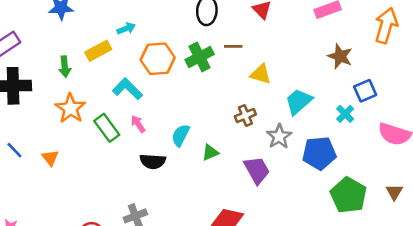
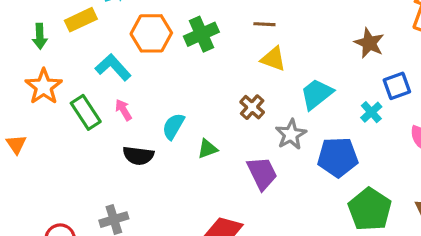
brown line: (233, 46) -> (264, 24), moved
brown cross: (245, 115) -> (252, 107), turned -30

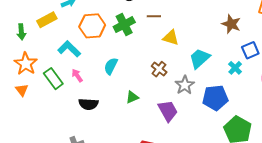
brown line: (264, 24) -> (154, 16), moved
cyan semicircle: (173, 126) -> (111, 66), moved
orange triangle: (16, 144) -> (22, 90), moved

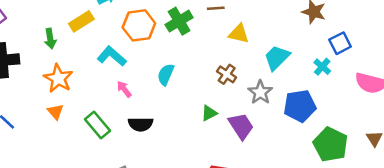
green rectangle: (53, 79) -> (97, 125), moved
green triangle: (132, 97) -> (209, 113), moved

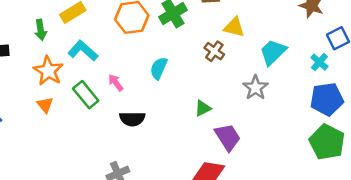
cyan L-shape: (112, 56) -> (83, 51), moved
brown cross: (227, 74) -> (214, 51), moved
blue pentagon: (300, 106) -> (327, 99), moved
green rectangle: (97, 125) -> (86, 95), moved
purple trapezoid: (241, 126) -> (228, 137), moved

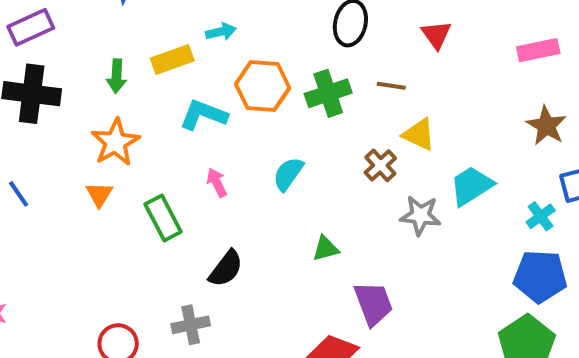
cyan L-shape: (83, 51) -> (203, 115), moved, turned -32
gray star: (255, 88) -> (420, 215), moved, turned 30
green rectangle: (86, 95) -> (163, 218), moved
green triangle: (203, 108) -> (326, 248), moved
black semicircle: (132, 119) -> (226, 269), moved, turned -65

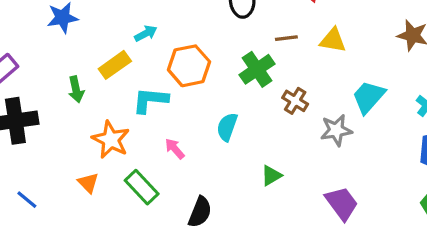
green cross: (328, 93) -> (257, 69), moved
yellow triangle: (419, 134) -> (333, 40), moved
orange star: (115, 142) -> (111, 140), moved
purple trapezoid: (373, 304) -> (342, 203), moved

